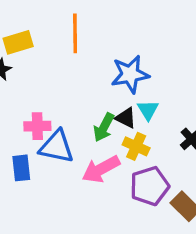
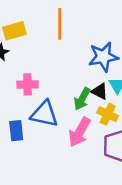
pink cross: (37, 126) -> (28, 84), moved
pink arrow: (101, 169) -> (80, 132), turned -32

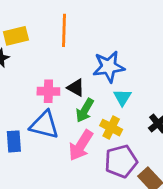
pink cross: (28, 84) -> (48, 91), moved
black triangle: (100, 91) -> (76, 88), moved

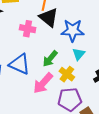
black triangle: (76, 88) -> (49, 17), moved, size x1.5
pink cross: (48, 91) -> (28, 29), moved

